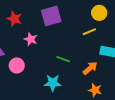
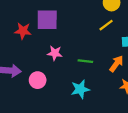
purple square: (51, 16) -> (47, 20), moved, turned 30
pink star: (31, 39) -> (55, 53), moved

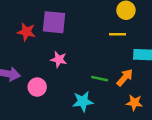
yellow line: (106, 25) -> (118, 34), turned 32
green line: (85, 61) -> (100, 79), moved

